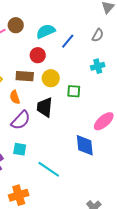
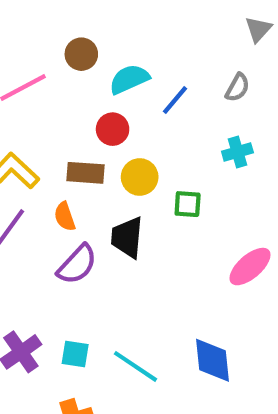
brown circle: (16, 25) -> (81, 54), moved
blue diamond: (85, 145) -> (213, 360), moved
cyan square: (20, 149) -> (75, 354), moved

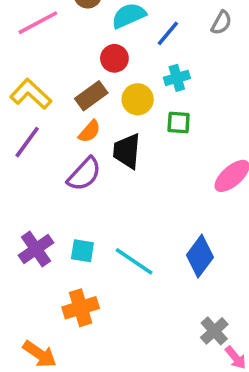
cyan cross: (237, 152) -> (177, 78), moved
brown rectangle: (85, 173) -> (91, 96), turned -40
orange semicircle: (65, 217) -> (90, 131), moved, turned -120
blue diamond: (213, 360) -> (200, 256), turned 42

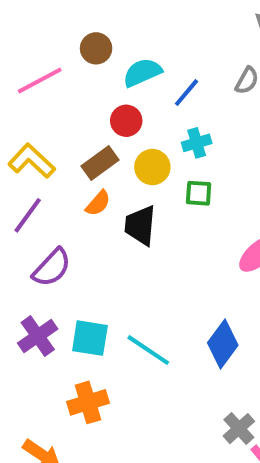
purple semicircle: (84, 174) -> (52, 268), moved
cyan square: (82, 251) -> (90, 338), size x1.4

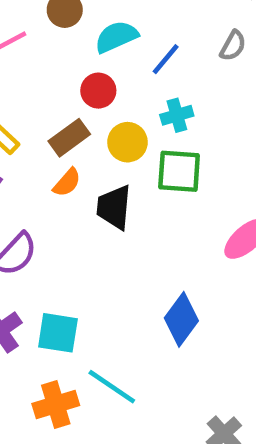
green square: (199, 193) -> (179, 171), size x1.5
blue diamond: (223, 344) -> (181, 319), moved
cyan line: (148, 350) -> (112, 387), moved

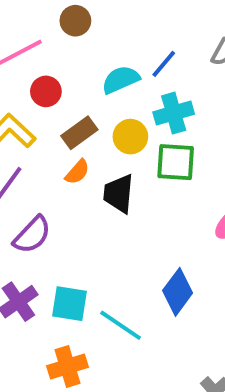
cyan semicircle: (116, 37) -> (121, 80), moved
red circle: (98, 91) -> (46, 91), moved
cyan cross: (177, 115) -> (174, 113), size x1.4
cyan line: (112, 387) -> (121, 325), moved

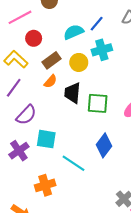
green square: (176, 162) -> (98, 103), moved
cyan square: (69, 304) -> (46, 139), moved

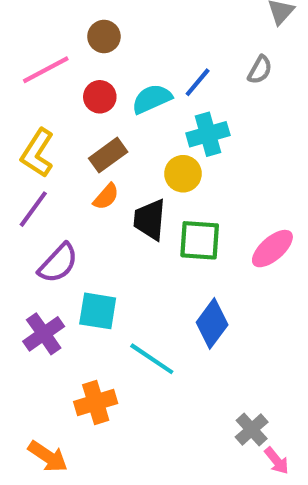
red circle: (34, 38) -> (100, 97), moved
yellow L-shape: (16, 59) -> (37, 153), turned -100
yellow circle: (79, 62) -> (183, 174), moved

